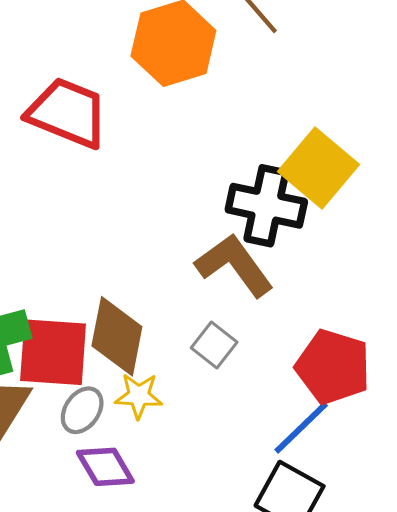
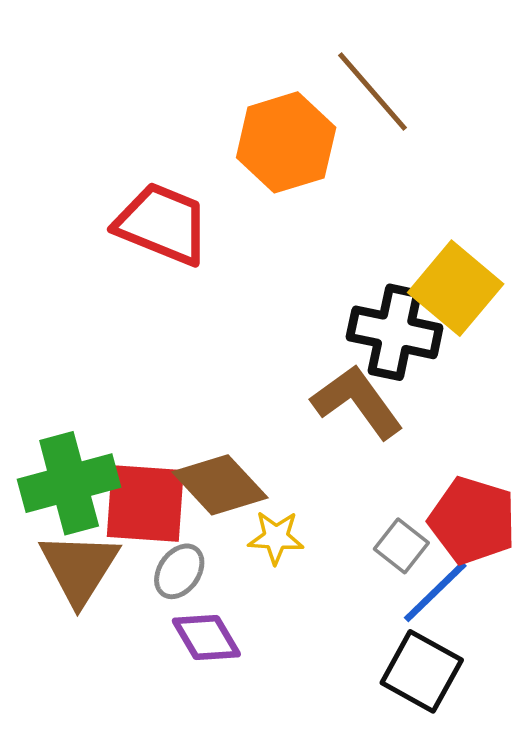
brown diamond: (117, 336) -> (220, 485), turned -54
gray square: (214, 345) -> (401, 546), moved
yellow star: (139, 396) -> (276, 537), moved

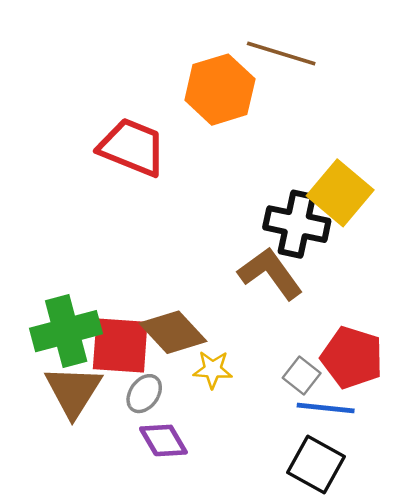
brown line: (373, 92) -> (281, 54), turned -32
blue line: (435, 592) -> (326, 408), turned 50

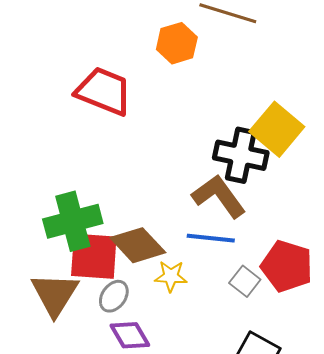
orange hexagon: (220, 90) -> (177, 43), size x0.7
green cross: (66, 331) -> (73, 221), moved
blue line: (326, 408) -> (211, 238), moved

